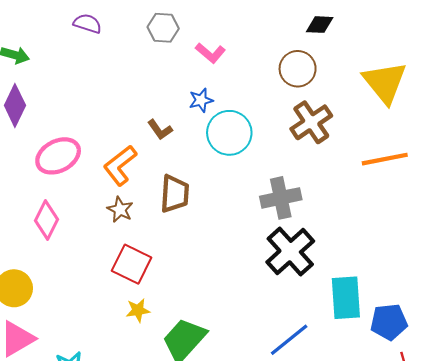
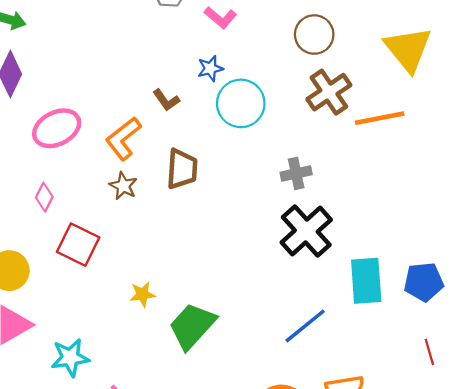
orange line: (385, 159) -> (380, 118), moved
gray cross: (281, 198) -> (296, 173), size x0.7
pink diamond: (47, 220) -> (44, 197), size x0.7
red square: (132, 264) -> (78, 245), moved
blue pentagon: (389, 322) -> (424, 282), moved

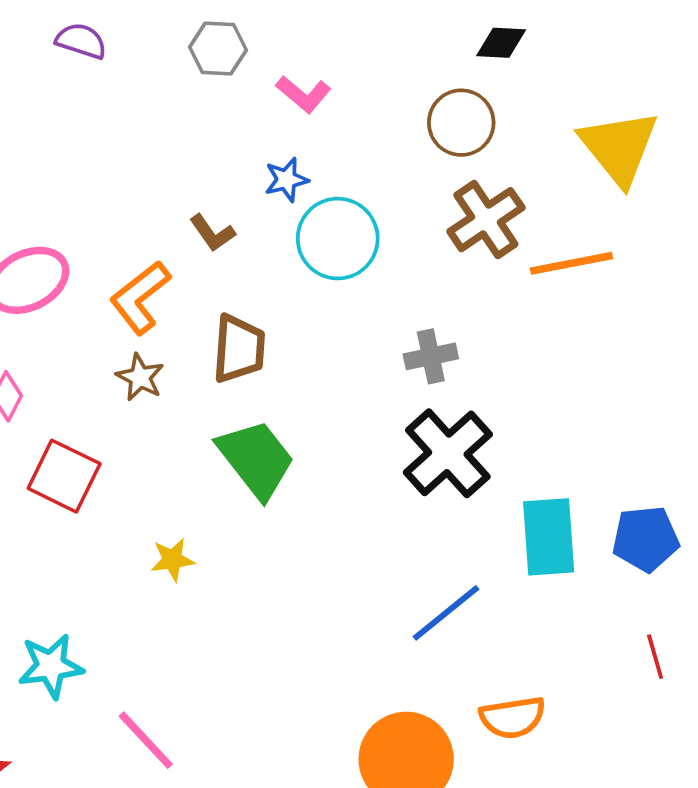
green trapezoid: (192, 326) -> (256, 459), moved, turned 100

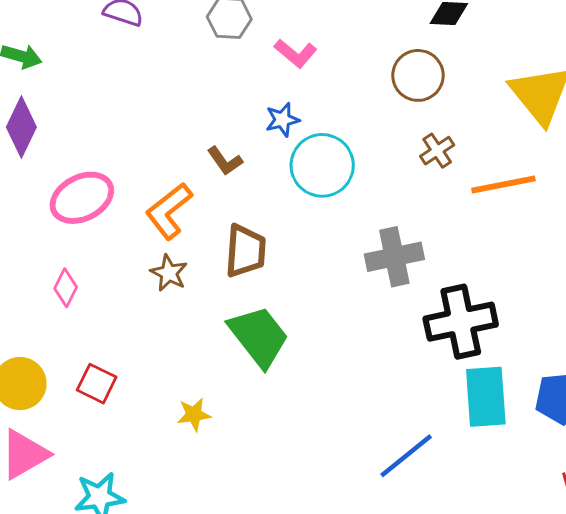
brown cross: (486, 220) -> (437, 151), size x0.6
gray cross: (431, 356) -> (394, 257), size x1.4
black cross: (448, 453) -> (461, 322), moved, turned 30
red square: (64, 476) -> (97, 384), moved, size x0.7

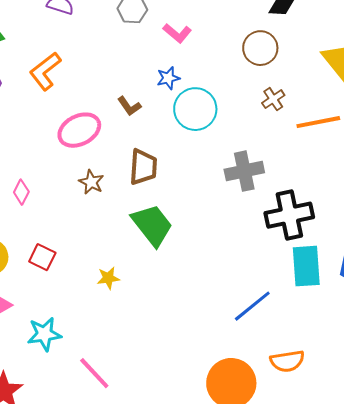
pink ellipse: (82, 198) -> (79, 130), moved
orange L-shape: (169, 211) -> (45, 71), moved

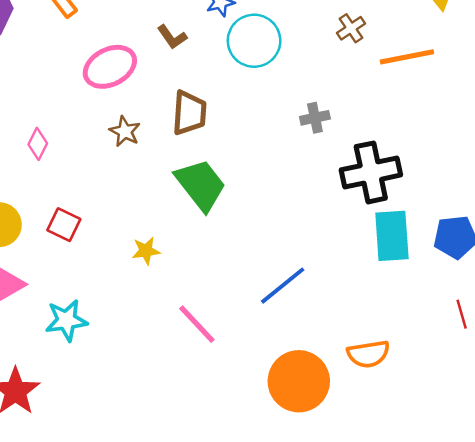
gray cross: (244, 171) -> (315, 118), size x0.6
blue line: (252, 306) -> (283, 286), moved
pink line: (94, 373) -> (197, 324), moved

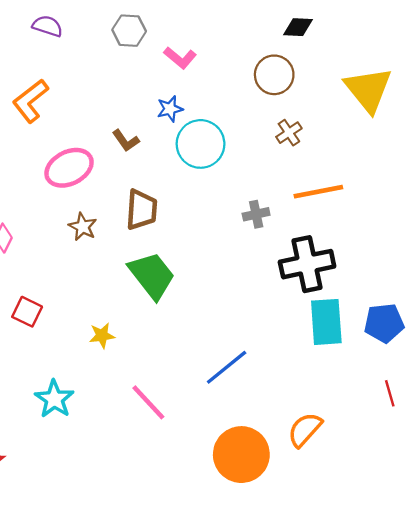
orange line: (407, 57) -> (318, 192), moved
cyan star: (66, 320) -> (54, 399), moved, turned -30
orange semicircle: (368, 354) -> (305, 430), turned 141

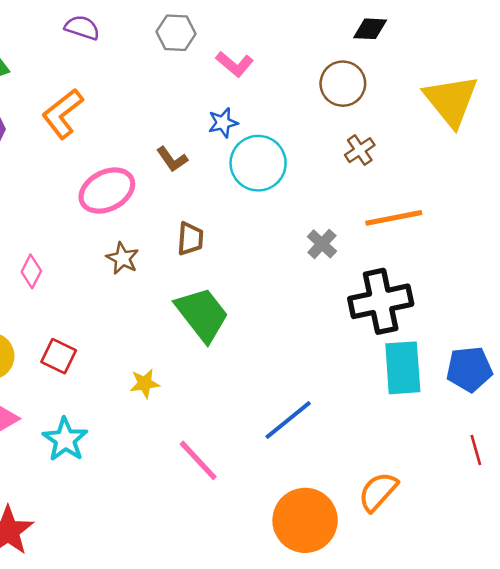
brown trapezoid: (142, 210) -> (190, 239), size x0.7
gray cross: (256, 214) -> (322, 244), turned -35
cyan star: (54, 399) -> (65, 440), moved

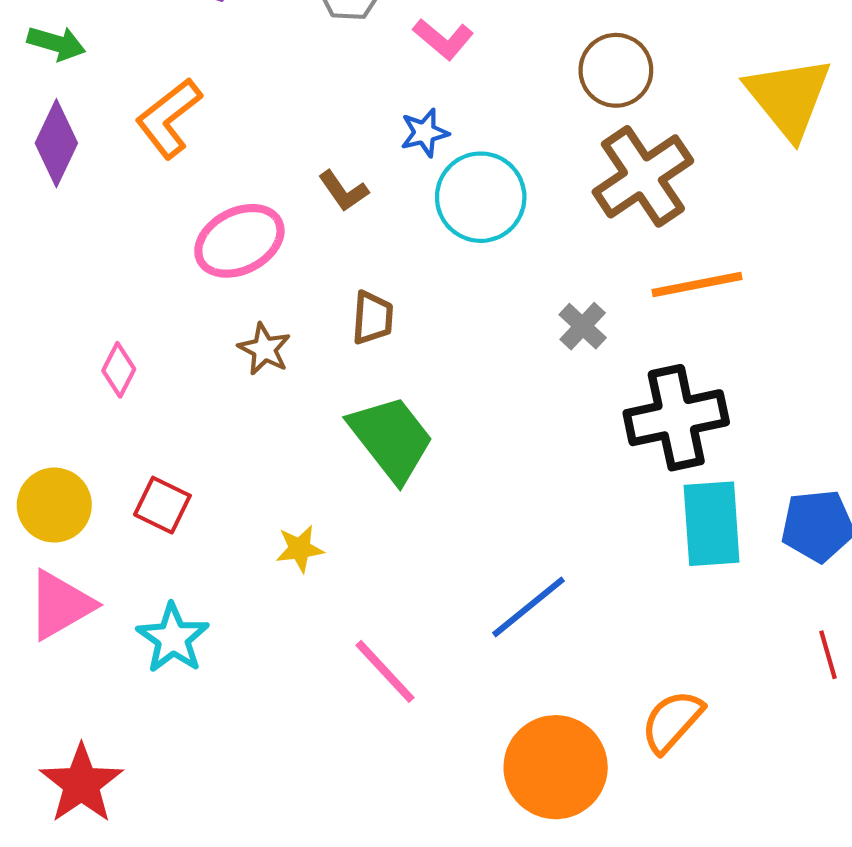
brown cross: (360, 150) -> (643, 176), size x2.0

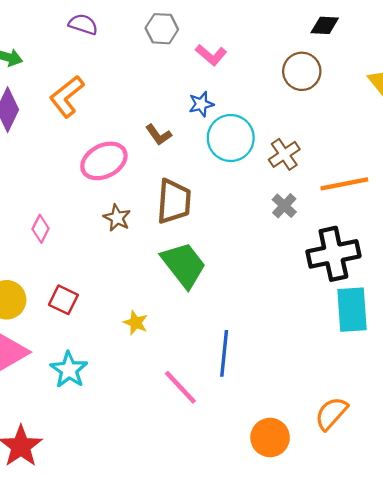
brown cross: (643, 176) -> (284, 154), moved, size x0.6
brown trapezoid: (373, 318) -> (174, 201), size x1.6
yellow star: (300, 549) -> (136, 323), turned 30
blue line: (529, 607) -> (224, 353), moved, turned -45
orange circle: (556, 767) -> (270, 438), size x0.7

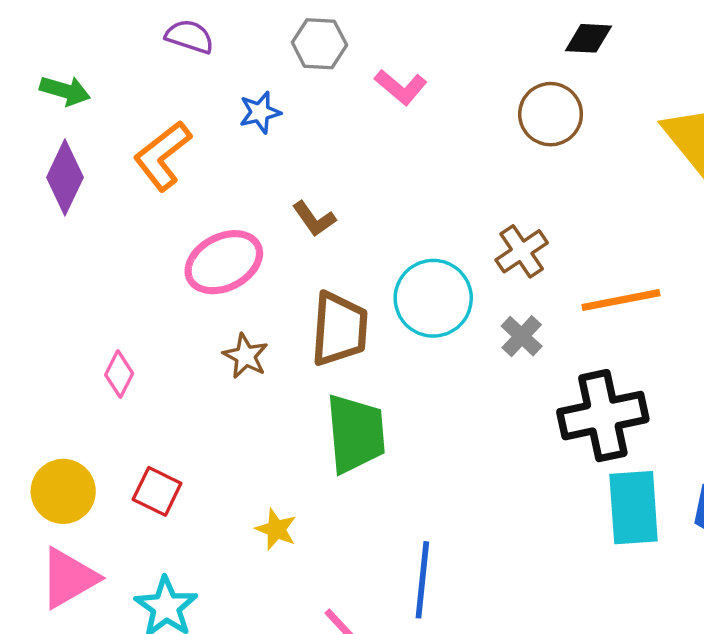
blue star: (201, 104) -> (260, 112), moved
cyan circle: (231, 138) -> (433, 298), moved
green trapezoid: (184, 265) -> (356, 434), turned 33

